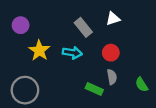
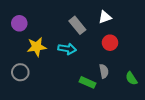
yellow star: (39, 50) -> (37, 47), turned 30
red circle: (111, 53) -> (110, 43), moved
gray circle: (25, 90) -> (20, 72), moved, size x0.7

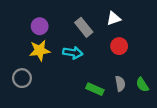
purple circle: (19, 23) -> (40, 26), moved
gray semicircle: (104, 71) -> (120, 84), moved

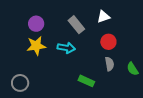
gray circle: (22, 78) -> (20, 83), moved
gray semicircle: (120, 84) -> (109, 64), moved
green semicircle: (142, 85) -> (133, 69), moved

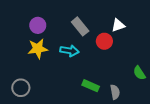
white triangle: (103, 17) -> (118, 25), moved
red circle: (108, 42) -> (104, 41), moved
gray semicircle: (109, 64) -> (115, 92), moved

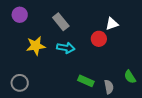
purple circle: (38, 25) -> (20, 15), moved
gray rectangle: (80, 26) -> (61, 22), moved
green semicircle: (139, 73) -> (130, 77), moved

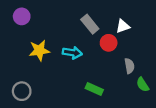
gray rectangle: (61, 22) -> (90, 24), moved
gray semicircle: (109, 87) -> (129, 66), moved

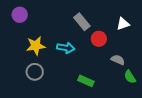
white triangle: (123, 26) -> (123, 24), moved
gray semicircle: (129, 66) -> (118, 60), turned -56
gray circle: (22, 91) -> (35, 72), moved

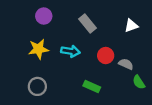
purple circle: (20, 15) -> (44, 16), moved
red circle: (99, 39) -> (106, 55), moved
gray circle: (35, 72) -> (37, 86), moved

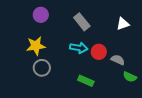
cyan arrow: (70, 51) -> (79, 48), moved
green semicircle: (139, 82) -> (130, 77), turned -32
gray circle: (37, 86) -> (42, 68), moved

